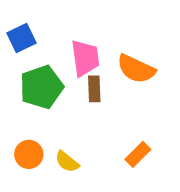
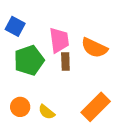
blue square: (22, 38) -> (15, 26), turned -36
orange rectangle: (138, 154) -> (96, 107), size x1.6

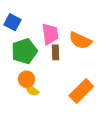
orange circle: (20, 107) -> (26, 79), moved
yellow semicircle: (47, 112) -> (32, 90), moved

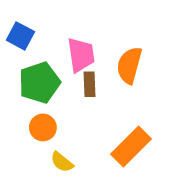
orange semicircle: (80, 40) -> (129, 65), turned 80
yellow semicircle: (32, 90) -> (62, 162), moved

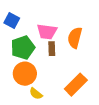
pink trapezoid: (81, 55) -> (47, 32), turned 105
orange circle: (43, 127) -> (25, 74), size x1.5

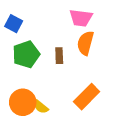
pink trapezoid: (47, 32) -> (81, 18), moved
orange circle: (25, 74) -> (23, 102), moved

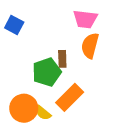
green pentagon: (26, 54) -> (47, 72), moved
orange rectangle: (87, 97) -> (70, 97), moved

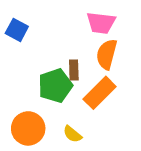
orange rectangle: (70, 97) -> (100, 93), moved
yellow semicircle: (43, 113) -> (72, 134), moved

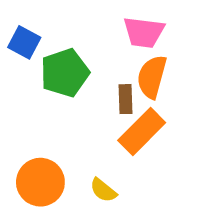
brown rectangle: (74, 70) -> (125, 99), moved
green pentagon: (55, 86) -> (65, 73), moved

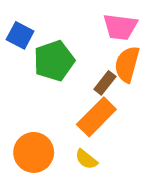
brown rectangle: (125, 99) -> (105, 83), turned 40
orange rectangle: (142, 132) -> (96, 117), moved

